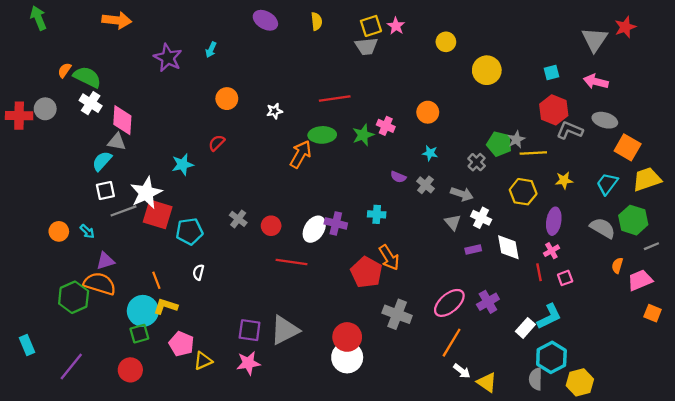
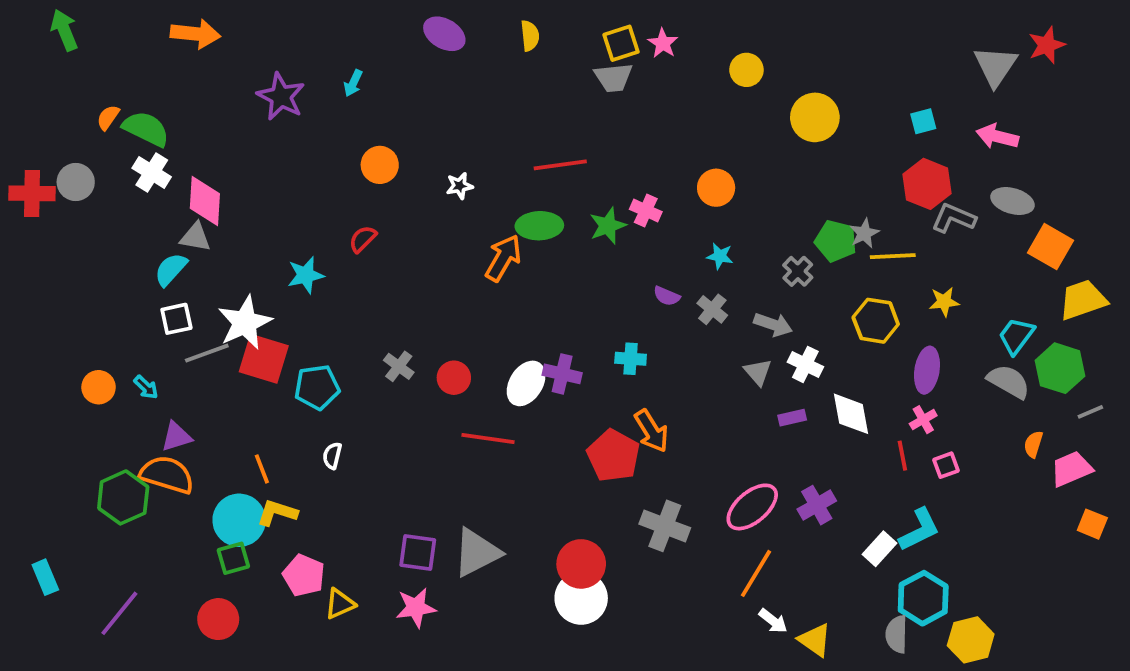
cyan trapezoid: (607, 184) -> (1016, 336), moved

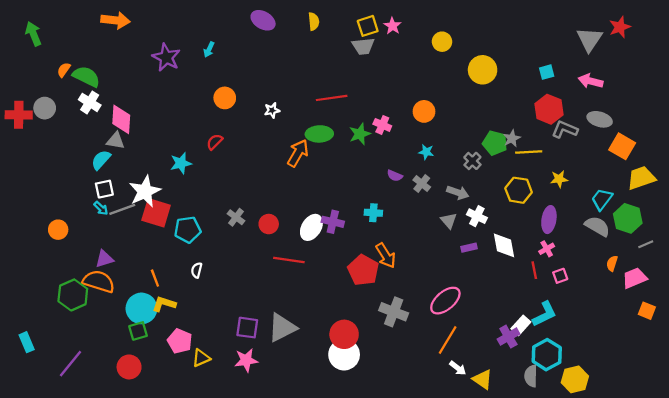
green arrow: (64, 30) -> (33, 34), moved
cyan arrow: (146, 387) -> (101, 208), moved
purple cross: (817, 505) -> (508, 337), moved

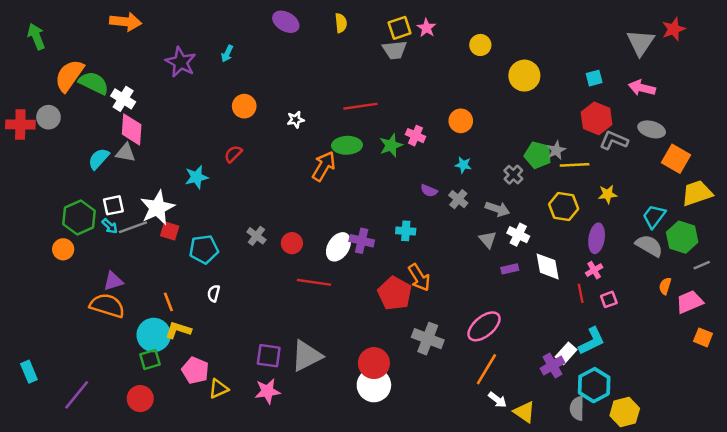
orange semicircle: (64, 70) -> (69, 76), size x2.0
white cross: (90, 102) -> (123, 99), moved
cyan semicircle: (101, 160) -> (99, 159), moved
red square: (156, 213) -> (170, 231), size x0.6
green hexagon: (73, 295) -> (79, 217), moved

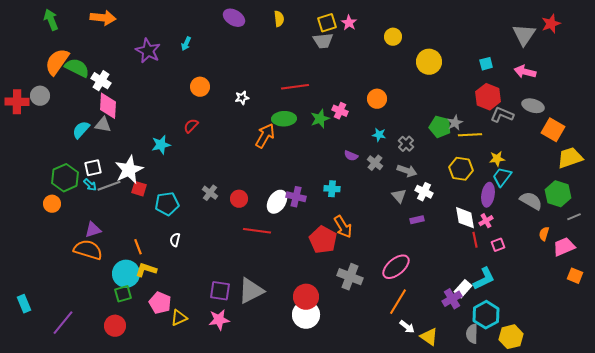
green arrow: (36, 36) -> (51, 20), moved
gray cross: (513, 175) -> (406, 144), moved
cyan trapezoid: (654, 216) -> (502, 177), moved
white diamond: (548, 266) -> (465, 218), moved

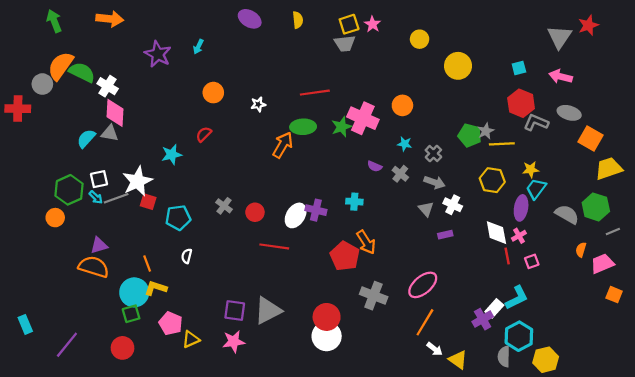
gray circle: (40, 96) -> (42, 84), moved
pink cross: (340, 111) -> (363, 118), size x1.8

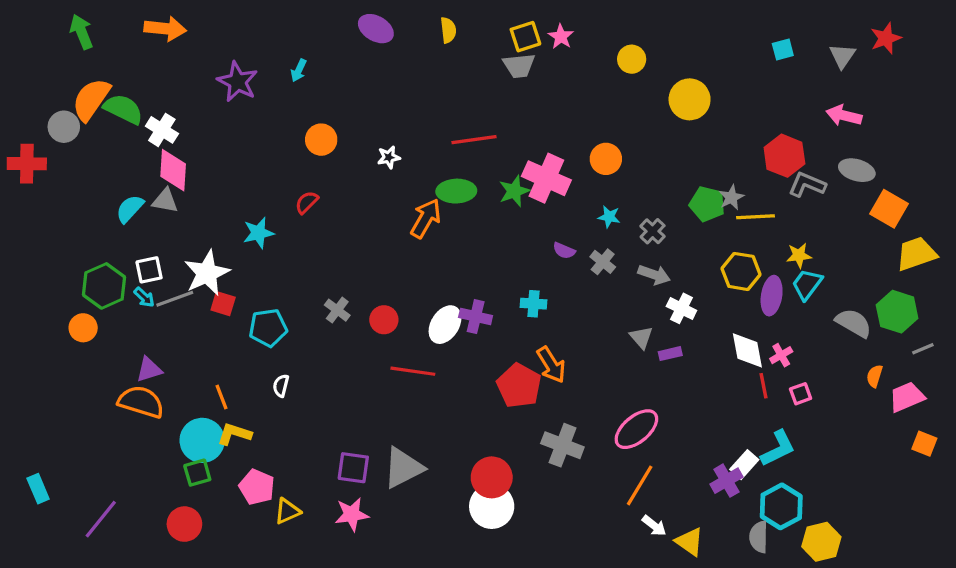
gray triangle: (560, 37) -> (842, 56), size x0.7
cyan square: (519, 68) -> (783, 49), moved
purple ellipse: (521, 208) -> (772, 296), moved
gray triangle: (426, 209) -> (641, 337), moved

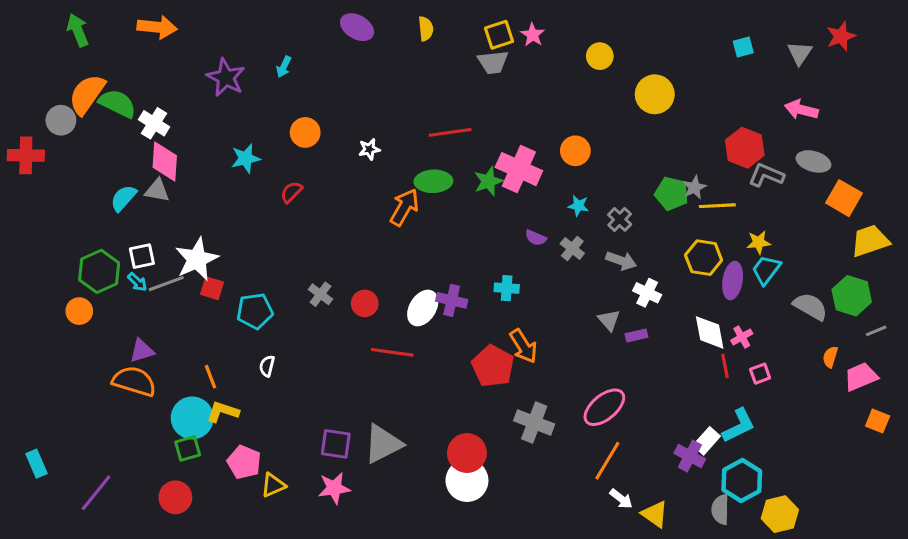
cyan star: (258, 233) -> (246, 158), moved
purple cross: (727, 481) -> (690, 456), turned -32

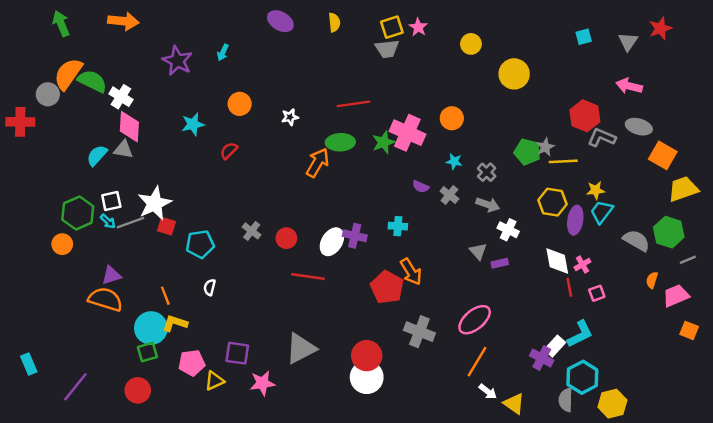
purple square: (336, 444) -> (237, 353), moved
pink pentagon: (244, 462) -> (192, 363), turned -30

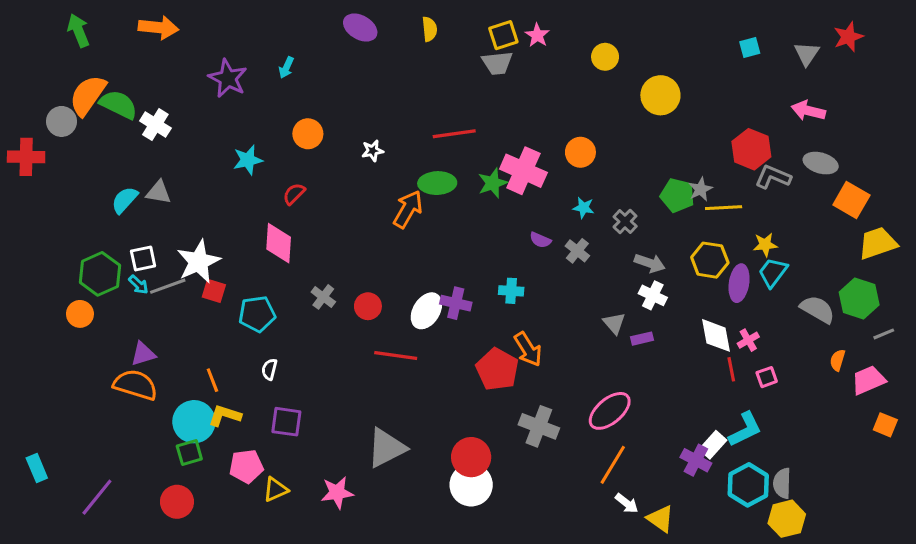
pink diamond: (129, 127) -> (279, 243), moved
gray arrow: (488, 205) -> (650, 263), moved
purple square: (237, 353) -> (286, 422), moved
gray semicircle: (566, 400) -> (782, 483), moved

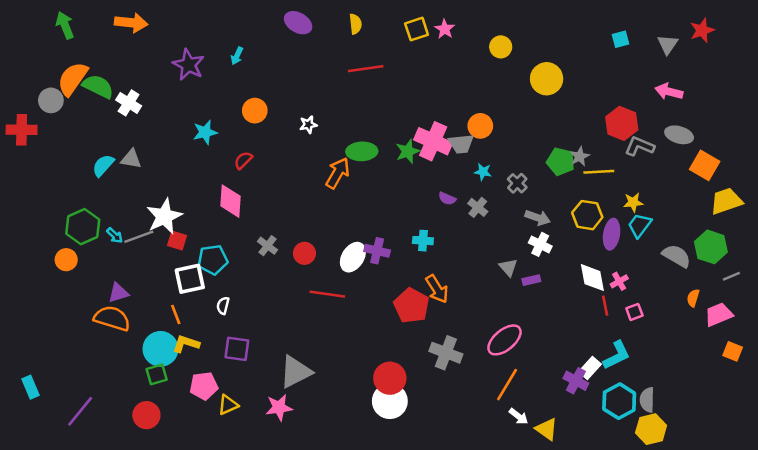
gray trapezoid: (497, 63) -> (461, 144), moved
red line: (454, 134) -> (366, 69), moved
white square: (143, 258) -> (190, 279), moved, size x1.4
gray triangle: (386, 448) -> (296, 372), moved

